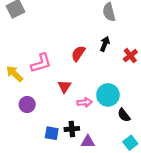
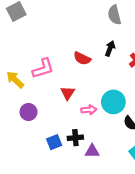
red semicircle: (78, 53) -> (82, 58), turned -98
blue square: (52, 133) -> (54, 142), turned -32

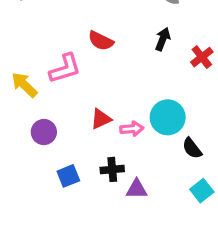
red semicircle: (82, 58) -> (101, 41), moved
red triangle: (68, 93) -> (101, 119), moved, turned 32
blue square: (54, 142) -> (68, 176), moved

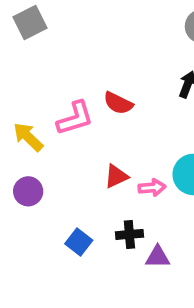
red semicircle: (101, 41) -> (118, 103), moved
purple circle: (44, 132) -> (28, 191), moved
blue square: (68, 176) -> (79, 242), turned -30

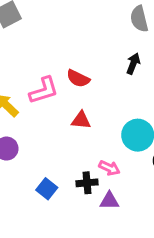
red triangle: (116, 176) -> (81, 120), moved, turned 30
pink arrow: (152, 188) -> (109, 168), moved, turned 30

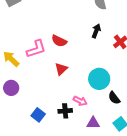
red triangle: (81, 120) -> (61, 69), turned -48
purple triangle: (109, 201) -> (93, 123), moved

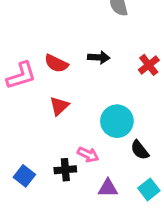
black arrow: (96, 31) -> (99, 57), moved, turned 72

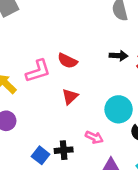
black arrow: (99, 57) -> (119, 56), moved
black cross: (65, 170) -> (64, 150), moved

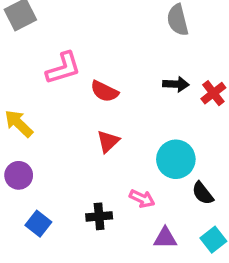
pink L-shape: (38, 71) -> (63, 68), moved
blue square: (41, 155) -> (38, 224), moved

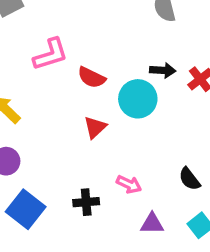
cyan circle: (176, 159) -> (138, 99), moved
blue square: (38, 224) -> (26, 209), size x1.5

